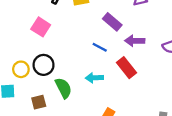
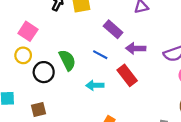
pink square: (41, 27) -> (28, 31), moved
yellow circle: (21, 69) -> (23, 55), moved
green semicircle: (63, 88) -> (67, 60), moved

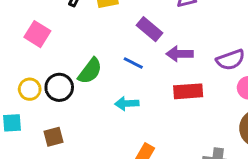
yellow circle: (23, 55) -> (30, 89), moved
green semicircle: (67, 60) -> (90, 71), turned 65
red rectangle: (127, 75) -> (188, 91), moved, turned -55

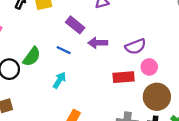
red rectangle: (188, 91) -> (124, 77), moved
cyan arrow: (127, 104) -> (59, 80), turned 126

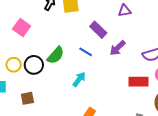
purple arrow: (98, 43) -> (118, 48), turned -48

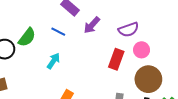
red rectangle: (139, 82) -> (116, 59), turned -66

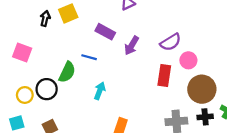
blue line: (58, 32) -> (89, 57), moved

